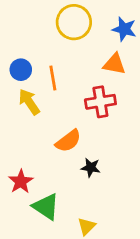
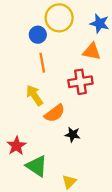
blue circle: (21, 70) -> (38, 35), moved
yellow arrow: (29, 102) -> (34, 95), moved

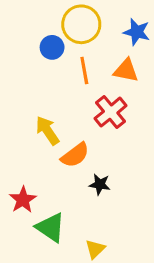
orange line: (42, 63) -> (84, 70), moved
red cross: (80, 82) -> (111, 112), turned -30

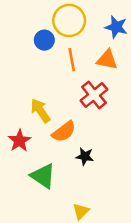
red star: (23, 200) -> (19, 141), moved
green triangle: (50, 227) -> (43, 176), moved

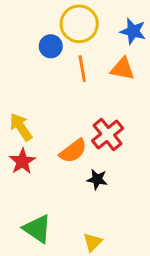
red cross: (94, 95) -> (108, 135), moved
yellow arrow: (40, 111) -> (21, 127), moved
green triangle: (43, 176) -> (37, 229), moved

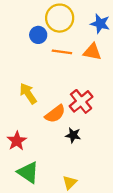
orange line: (82, 69) -> (62, 52), turned -72
yellow arrow: (21, 127) -> (28, 94), moved
red star: (22, 161) -> (17, 141), moved

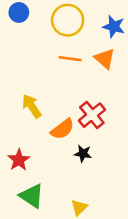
blue circle: (38, 35) -> (19, 12), moved
orange triangle: (92, 52) -> (105, 59), turned 30

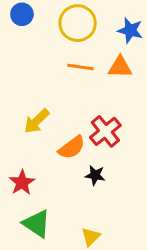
orange triangle: (105, 59) -> (120, 67), turned -40
yellow arrow: (32, 106) -> (37, 121), turned -100

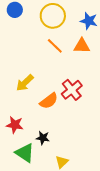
orange line: (80, 67) -> (55, 46), turned 36
black star: (95, 175) -> (43, 138), moved
red star: (22, 183) -> (15, 125), turned -30

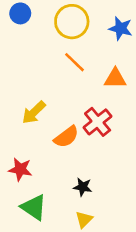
orange triangle: (82, 46) -> (115, 79), moved
black star: (43, 138) -> (83, 187), moved

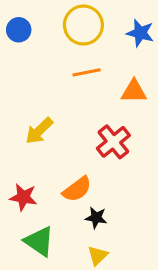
blue circle: (20, 13) -> (19, 30), moved
orange line: (74, 62) -> (87, 72), turned -55
orange semicircle: (66, 137) -> (77, 189), moved

